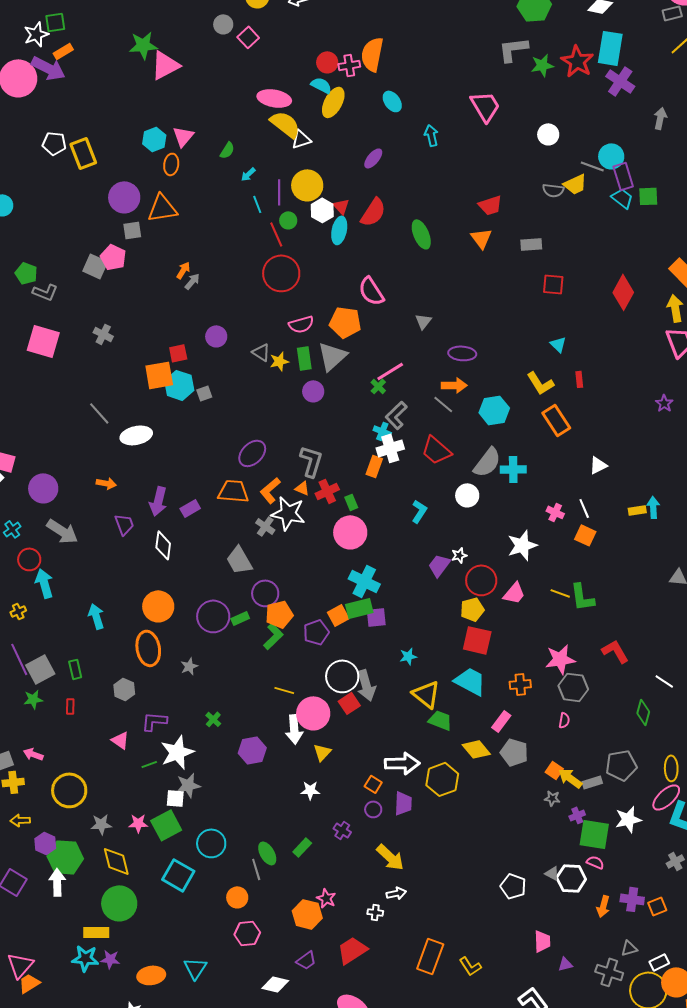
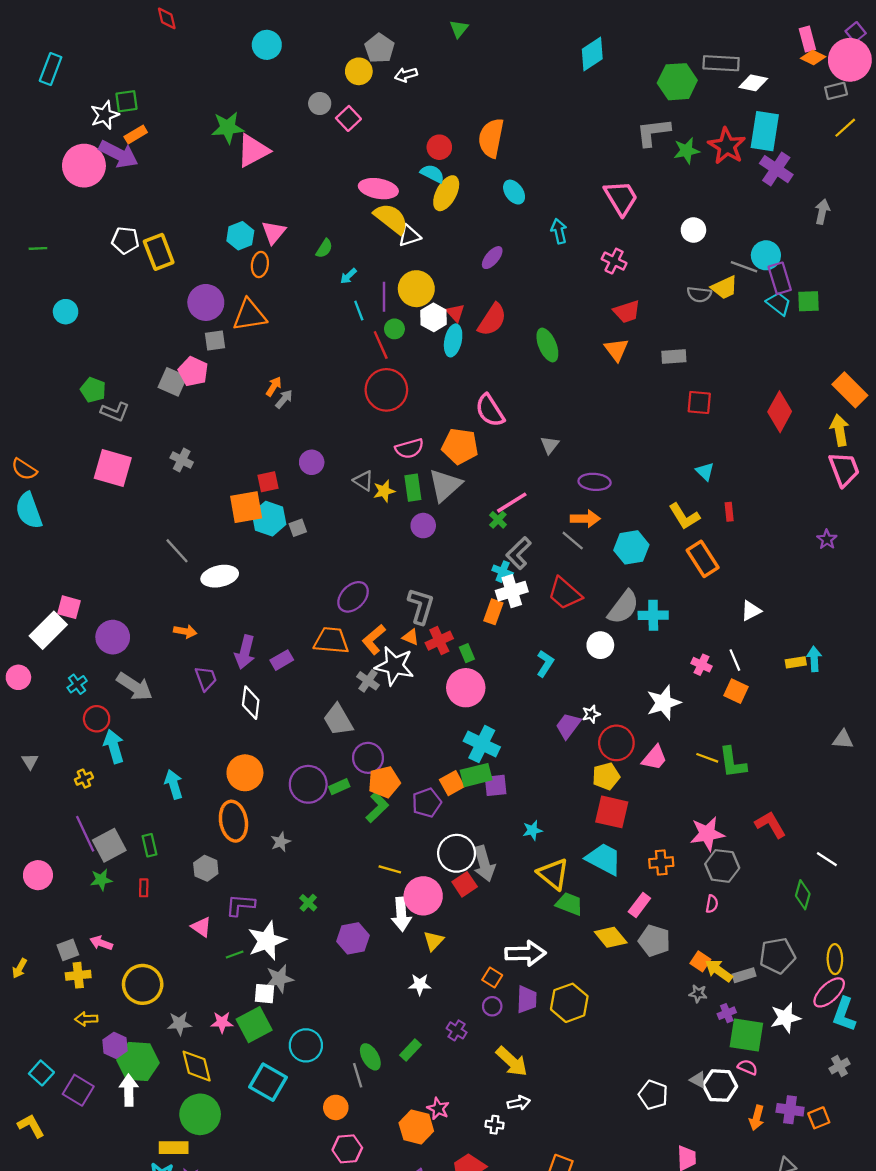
pink cross: (349, 65) -> (614, 261), moved, turned 35
yellow hexagon: (442, 779) -> (569, 1003), moved

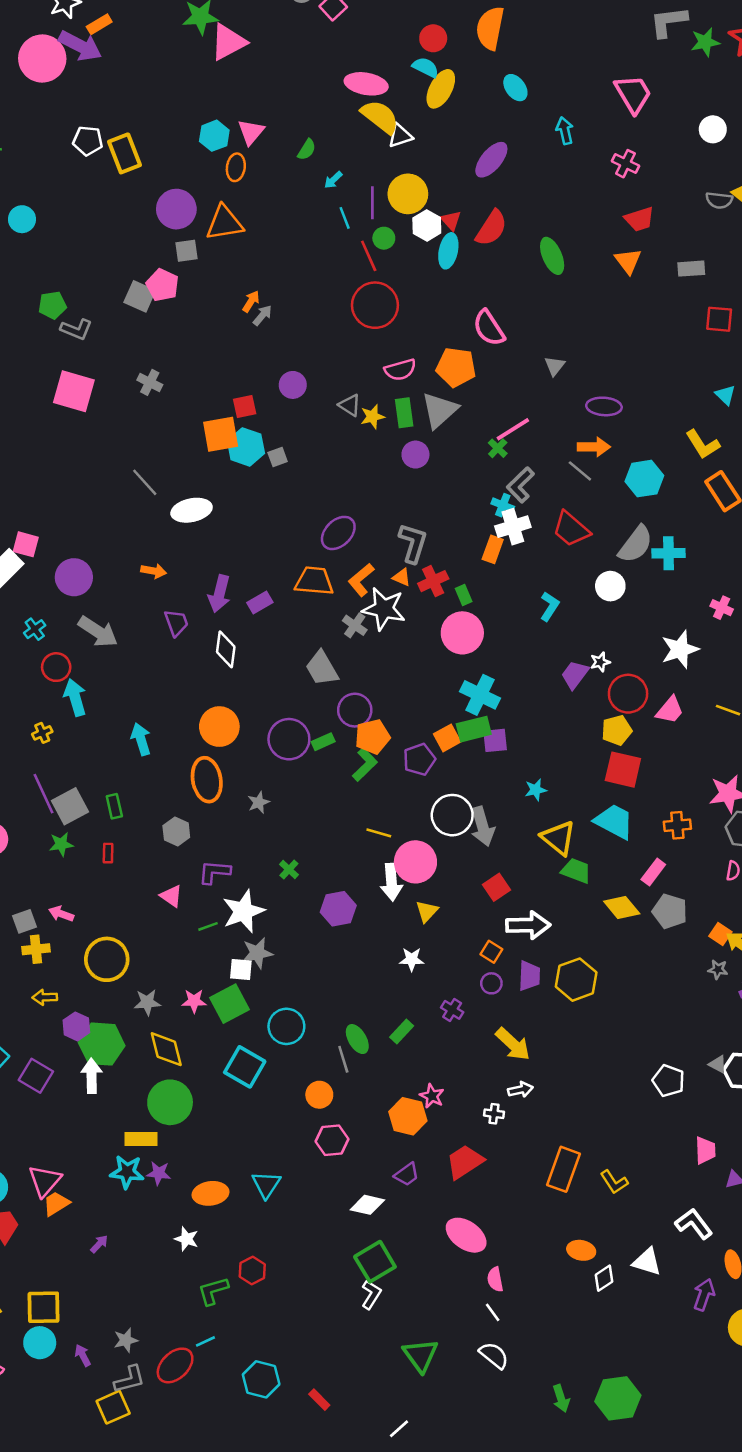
purple ellipse: (492, 258) -> (491, 160), size x1.4
green pentagon: (93, 390) -> (52, 305), turned -30
red square: (465, 884) -> (496, 887), moved

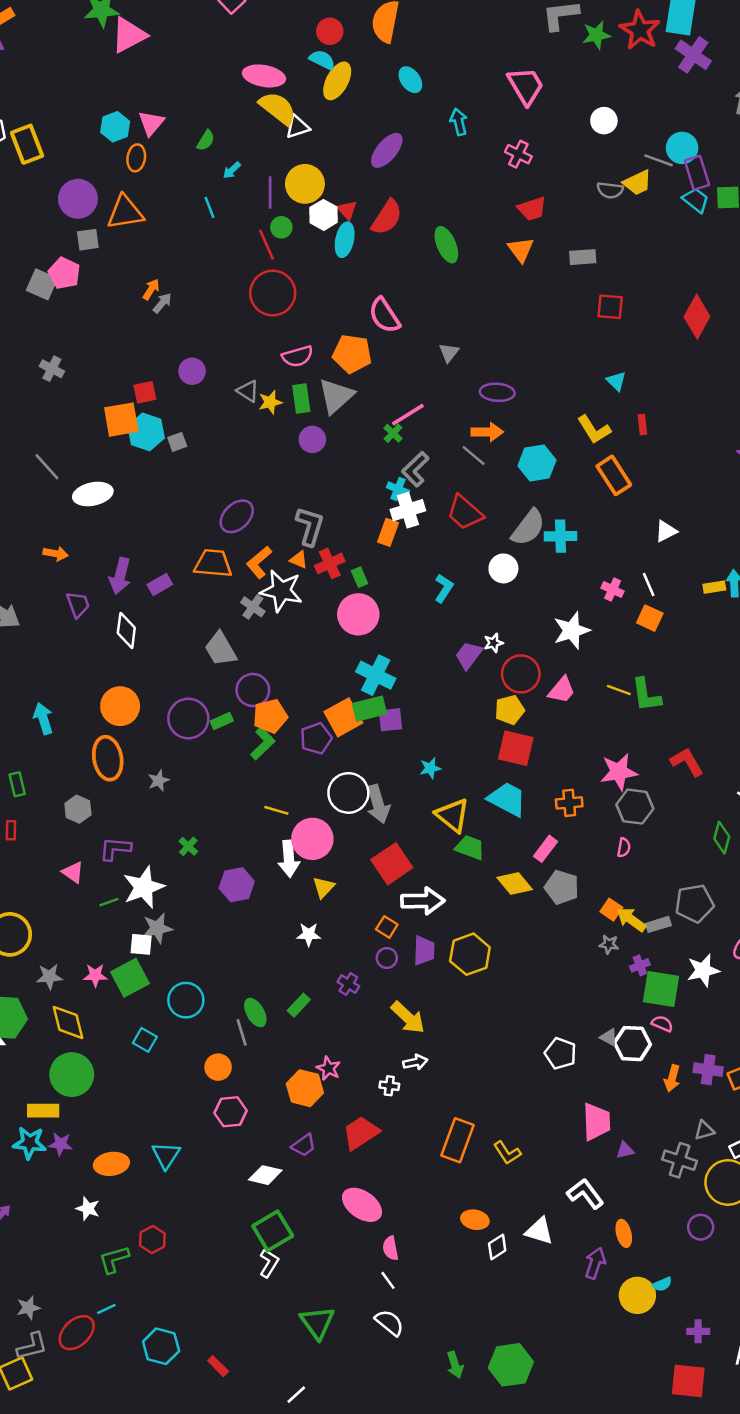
cyan line: (345, 218) -> (209, 207), moved
orange square: (447, 738) -> (343, 717), size x1.4
red square: (496, 887) -> (392, 864), size x1.5
cyan square: (245, 1067) -> (145, 1040), size x0.6
pink trapezoid: (705, 1150) -> (596, 1122), size x1.4

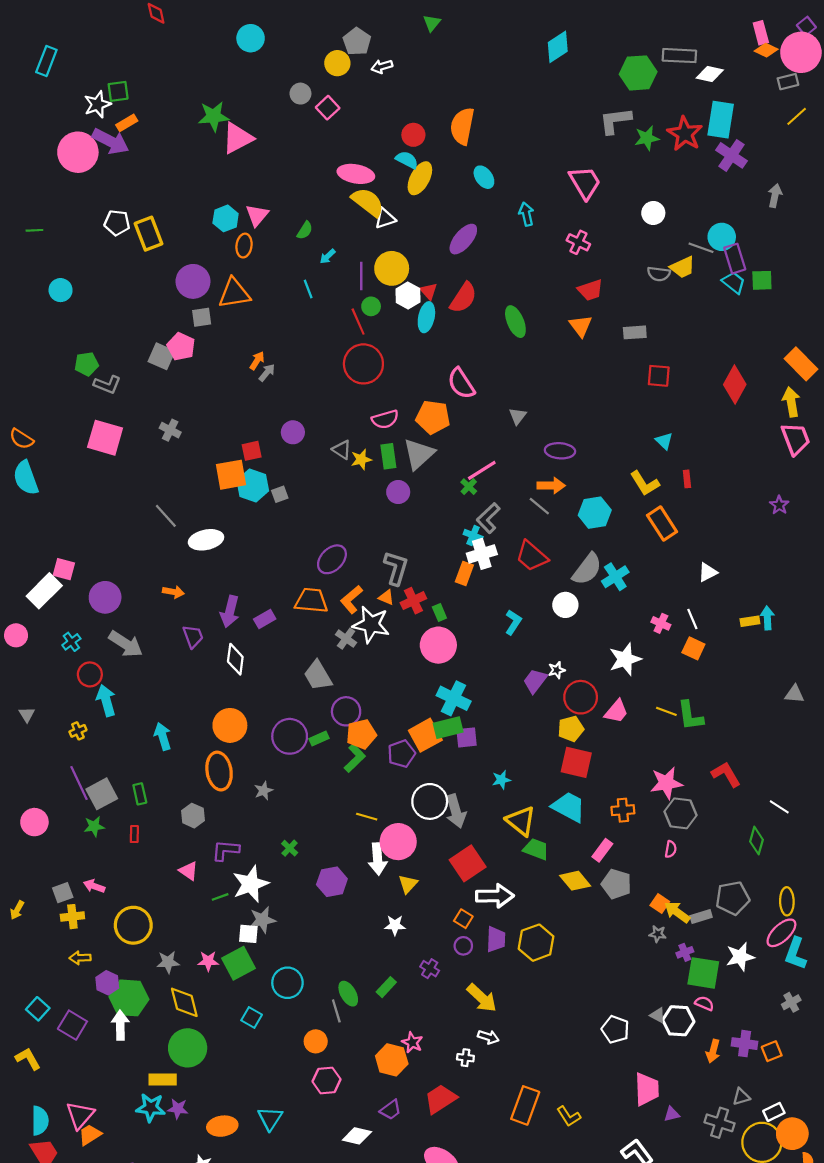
cyan cross: (560, 536) -> (615, 577), turned -32
white arrow: (415, 1062) -> (488, 1037), turned 30

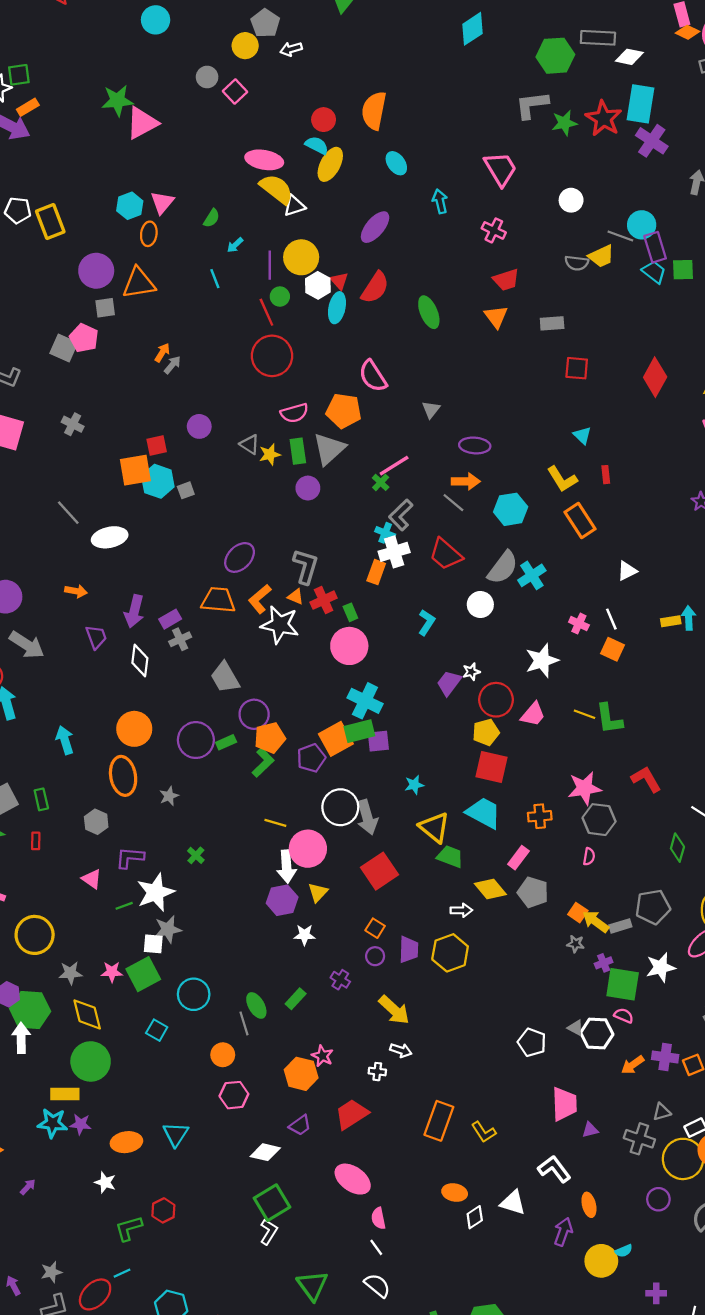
gray cross: (346, 639) -> (180, 639), moved, turned 30
purple hexagon: (332, 882) -> (282, 900), moved
white arrow: (495, 896) -> (461, 910), moved, size x0.6
orange arrow: (713, 1051) -> (633, 1065), turned 40

